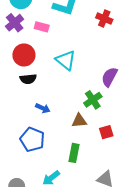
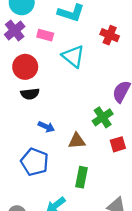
red cross: (104, 19) -> (110, 35), moved
cyan triangle: (66, 60) -> (73, 56), moved
brown triangle: (79, 121) -> (77, 141), moved
red square: (106, 132) -> (118, 144), moved

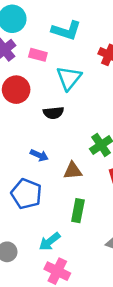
cyan triangle: (73, 56) -> (69, 78), turned 30
black semicircle: (30, 94) -> (53, 113), moved

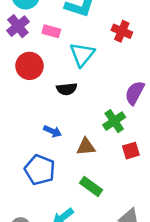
green rectangle: (78, 211) -> (91, 186), turned -65

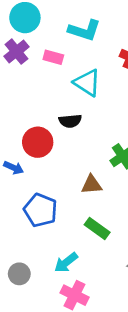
cyan triangle: (82, 54) -> (87, 83), turned -36
red circle: (29, 66) -> (38, 142), moved
blue arrow: (53, 131) -> (14, 168), moved

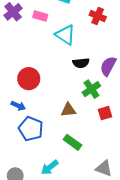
black semicircle: (70, 121) -> (81, 63), moved
blue arrow: (14, 168) -> (18, 106), moved

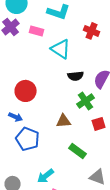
green rectangle: (73, 142) -> (78, 151), moved

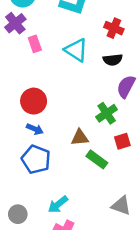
pink rectangle: (37, 31) -> (35, 44), moved, turned 56
black semicircle: (76, 76) -> (113, 60), moved
blue arrow: (16, 117) -> (35, 129), moved
green rectangle: (78, 151) -> (97, 159), moved

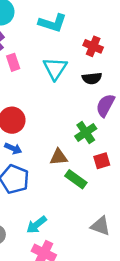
cyan triangle: (76, 50) -> (55, 68), turned 30

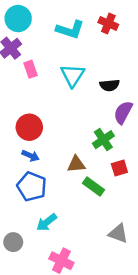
red cross: (93, 46) -> (108, 23), moved
cyan arrow: (37, 225) -> (47, 222), moved

